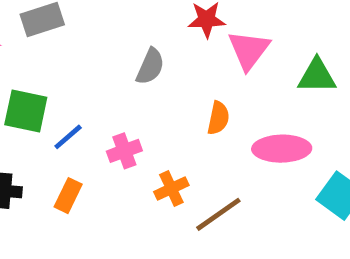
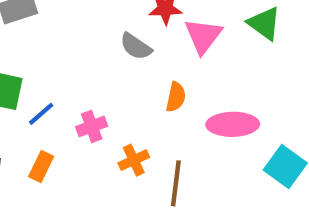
gray semicircle: (150, 66) -> (136, 46), moved, turned 100
green triangle: (317, 76) -> (264, 23), moved, turned 36
brown line: (218, 214) -> (176, 183), turned -48

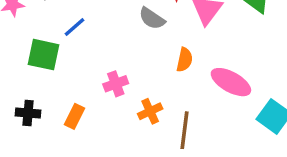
blue line: (41, 114) -> (74, 27), moved
pink ellipse: (233, 124) -> (231, 82), turned 30

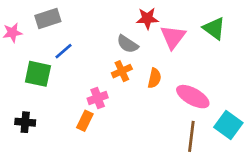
orange cross: (150, 111) -> (122, 71), moved
orange rectangle: (74, 116) -> (85, 121), moved
brown line: (185, 130) -> (191, 136), moved

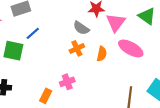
pink ellipse: (193, 97) -> (131, 48), moved
pink cross: (98, 98) -> (67, 82), moved
orange rectangle: (85, 121) -> (46, 96), moved

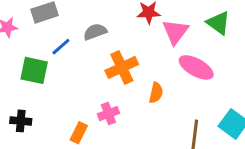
gray semicircle: (81, 28) -> (95, 32), moved, turned 126
orange cross: (77, 48) -> (122, 67), size x1.5
orange semicircle: (102, 54) -> (156, 93), moved

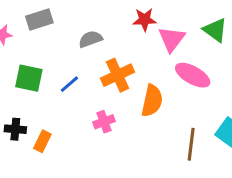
blue line: (61, 47) -> (69, 84), moved
orange semicircle: (156, 93) -> (152, 101), size x1.5
orange rectangle: (79, 133) -> (42, 141), moved

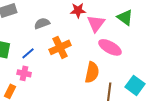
orange semicircle: (152, 101) -> (92, 72), moved
pink cross: (104, 122) -> (24, 73), moved, turned 32

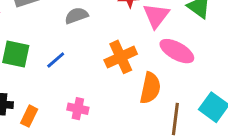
orange cross: (60, 47) -> (121, 57), moved
pink cross: (24, 73) -> (78, 109), moved

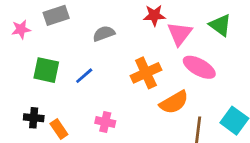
orange semicircle: (150, 88) -> (174, 102), turned 48
orange rectangle: (29, 116) -> (59, 129), turned -60

